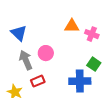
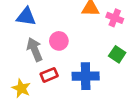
blue triangle: (19, 33) -> (26, 17), turned -36
blue cross: (80, 81) -> (86, 76), moved

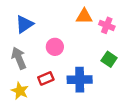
blue triangle: (26, 17) -> (24, 24), turned -42
gray arrow: (35, 49) -> (19, 58), moved

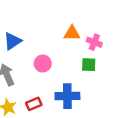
green square: (109, 59) -> (89, 65), moved, turned -32
red rectangle: (46, 78) -> (34, 104), moved

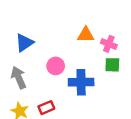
green square: (89, 65) -> (112, 65), moved
blue cross: (67, 96) -> (81, 82), moved

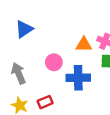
orange triangle: (86, 35) -> (84, 45), moved
blue triangle: (24, 43) -> (24, 29), moved

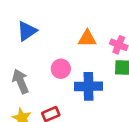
orange triangle: (84, 45) -> (87, 39), moved

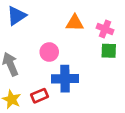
blue cross: (88, 86) -> (65, 79), moved

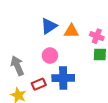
blue triangle: (16, 16) -> (49, 26), moved
red rectangle: (40, 96) -> (39, 84), moved

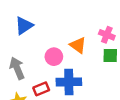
blue triangle: (49, 26) -> (24, 26), moved
orange triangle: (71, 31) -> (78, 45), moved, turned 35

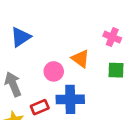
pink cross: (107, 35) -> (112, 37), moved

